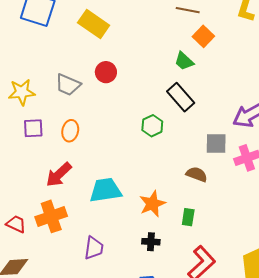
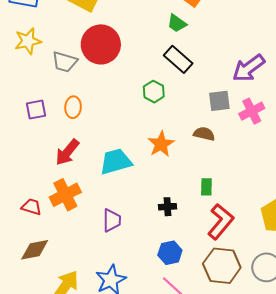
red circle: (106, 72) -> (101, 44), size x1.8
yellow star: (22, 92) -> (28, 41), moved
orange star: (152, 204) -> (161, 144), moved
green rectangle: (188, 217) -> (206, 187), moved

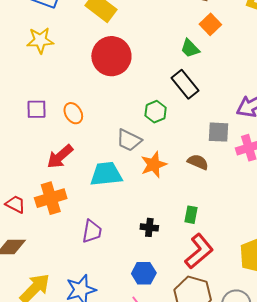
gray trapezoid: (65, 62) -> (129, 140), moved
orange ellipse: (73, 107) -> (73, 113), turned -45

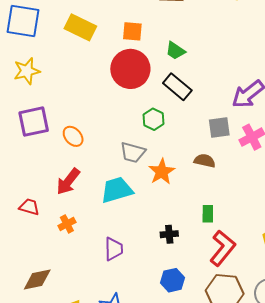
orange square: (210, 24) -> (132, 31), moved, turned -30
red circle: (111, 56) -> (130, 69), moved
purple square: (36, 109) -> (34, 122), moved, size x1.5
orange cross: (51, 198) -> (67, 224), size x0.6
red trapezoid: (15, 204) -> (29, 207), moved

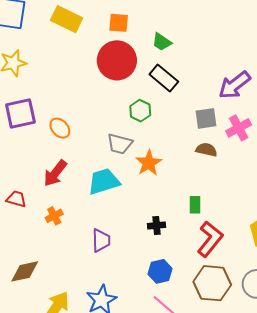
brown semicircle: (205, 161) -> (206, 150), moved

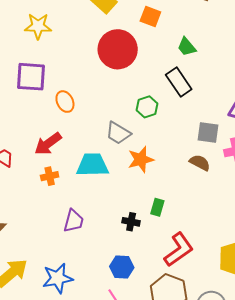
red circle: (117, 60) -> (118, 49), moved
green rectangle: (195, 205) -> (157, 207), moved
orange cross: (54, 216) -> (50, 176), moved

